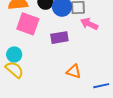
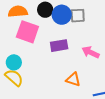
pink arrow: (89, 24) -> (91, 52), moved

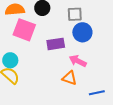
blue circle: (62, 15) -> (82, 32), moved
pink arrow: (91, 52) -> (78, 61), moved

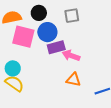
blue circle: (82, 32) -> (47, 32), moved
pink arrow: (78, 61) -> (71, 56), moved

